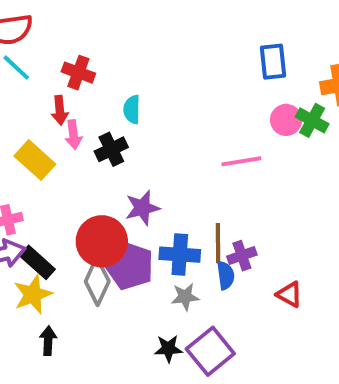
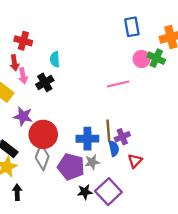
purple star: (142, 208) -> (23, 116), moved, turned 30
purple pentagon: (129, 266) -> (71, 167), moved
red triangle: (289, 294) -> (135, 161), moved, turned 49

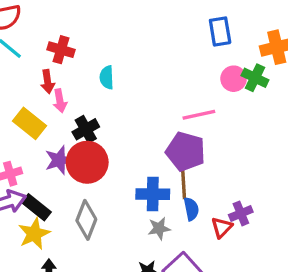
black cross: (45, 82) -> (86, 129), moved
purple star: (23, 116) -> (59, 160), turned -30
red circle: (43, 134) -> (87, 162), moved
purple cross: (122, 137) -> (241, 213), moved
purple pentagon: (71, 167) -> (186, 152), moved

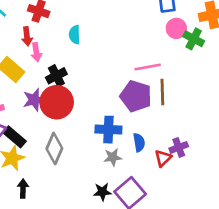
pink circle: (234, 79) -> (176, 28), moved
brown line: (184, 183) -> (162, 92), moved

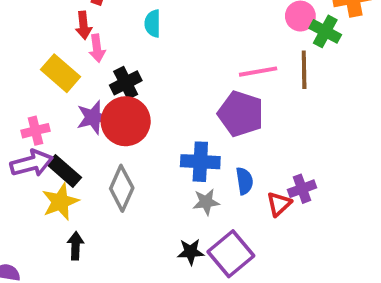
brown line: (162, 92) -> (304, 70), moved

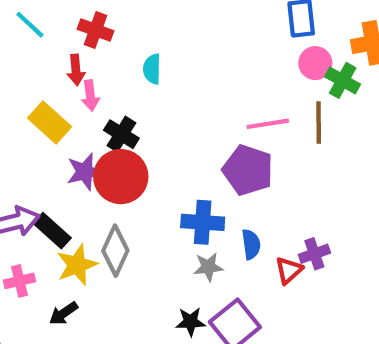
black cross: (126, 83) -> (121, 134), turned -32
pink cross: (35, 131) -> (20, 281), moved
yellow star: (60, 202) -> (77, 265), moved
black arrow: (76, 246) -> (64, 313), turned -128

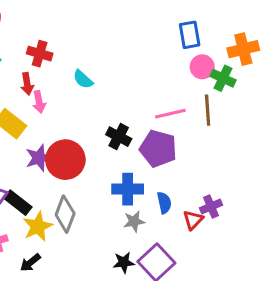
cyan semicircle: (152, 69) -> (83, 79), turned -45
black cross: (121, 134) -> (119, 137), moved

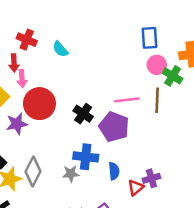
cyan semicircle: (83, 79) -> (60, 49), moved
red circle: (65, 160) -> (39, 104), moved
gray star: (134, 221) -> (71, 174), moved

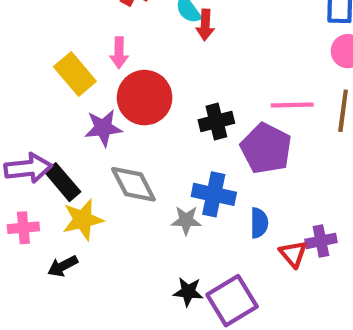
red arrow: (14, 63) -> (205, 25), moved
black cross: (83, 114) -> (216, 121), turned 36
gray diamond: (33, 171) -> (133, 184), moved, turned -60
red triangle: (136, 188) -> (293, 254), turned -36

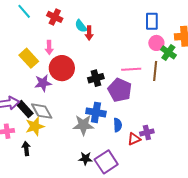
gray diamond: (133, 184) -> (42, 111), moved
gray star: (186, 220) -> (83, 125), size x1.5
red triangle: (293, 254) -> (134, 139), turned 48
black arrow: (63, 266) -> (26, 149), turned 112

